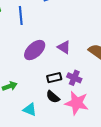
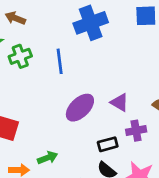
purple cross: (74, 78) -> (136, 131), moved, turned -32

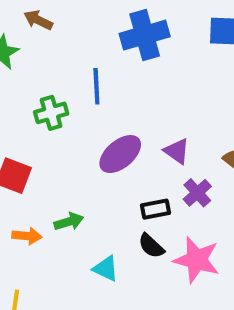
green cross: (20, 56) -> (51, 113), moved
purple cross: (136, 131) -> (197, 193), turned -36

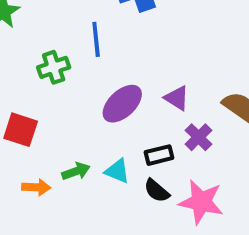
cyan triangle: (106, 268) -> (117, 171), moved

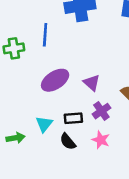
green arrow: (76, 171) -> (16, 138), moved
cyan triangle: (117, 171) -> (44, 124), turned 36
pink star: (201, 202) -> (101, 140), moved, size x0.6

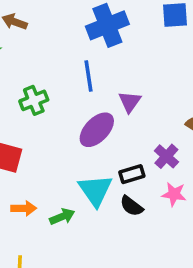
blue line: (45, 35) -> (89, 76), moved
purple triangle: (92, 83) -> (130, 102), moved, turned 36
cyan triangle: (44, 124) -> (95, 190), size x1.5

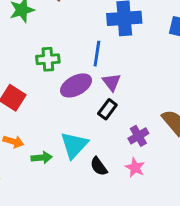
purple triangle: (130, 102) -> (112, 82), moved, turned -30
purple ellipse: (97, 130) -> (76, 85), moved
black rectangle: (132, 174) -> (107, 109), moved, turned -54

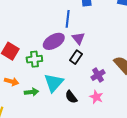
green cross: (48, 59) -> (34, 59), moved

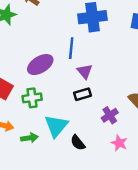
purple ellipse: (54, 41) -> (40, 65), moved
black rectangle: (76, 57) -> (82, 94), turned 40
pink star: (96, 97) -> (119, 143), moved

